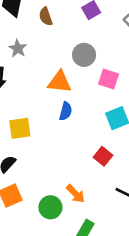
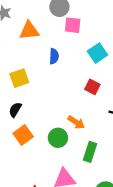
pink square: (109, 79) -> (73, 25), moved
orange triangle: (60, 82) -> (29, 31), moved

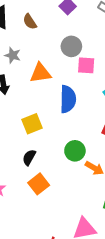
blue semicircle: (54, 56) -> (68, 99), size x1.6
green circle: (58, 138) -> (75, 151), moved

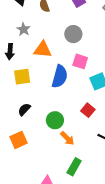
pink square: (86, 65) -> (80, 61), moved
yellow square: (32, 124) -> (22, 77), moved
black semicircle: (29, 157) -> (24, 109), moved

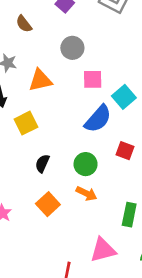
blue semicircle: (60, 76) -> (98, 119), moved, turned 45
red square: (88, 110) -> (125, 151), moved
orange arrow: (67, 138) -> (87, 194), moved

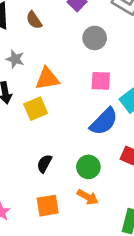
gray circle: (72, 48) -> (95, 38), moved
yellow square: (26, 123) -> (36, 109), moved
orange square: (48, 204) -> (48, 206), turned 30

